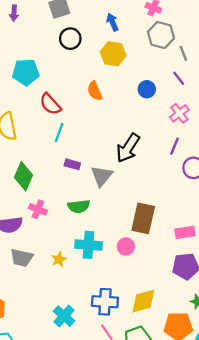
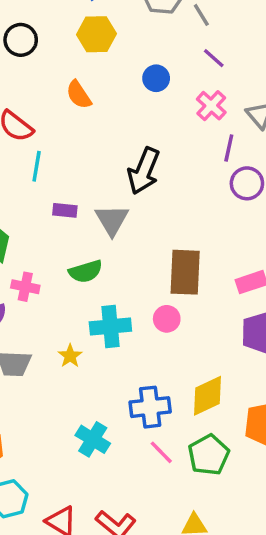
black circle: (70, 39) -> (21, 40), moved
purple line: (179, 78) -> (214, 58), moved
purple line: (175, 146) -> (229, 148), moved

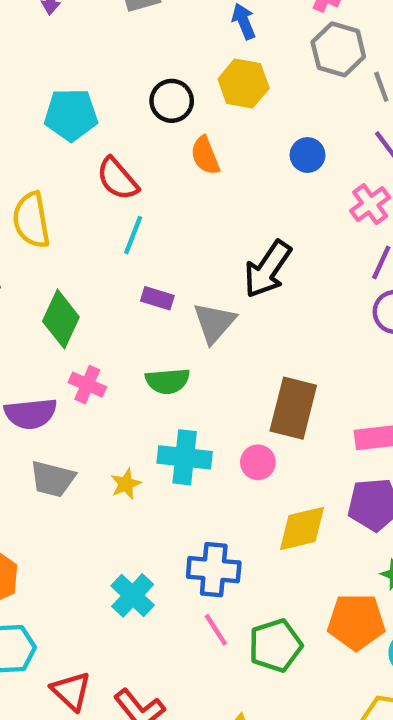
black circle: (21, 40) -> (172, 101), moved
yellow diamond: (207, 396) -> (302, 529), moved

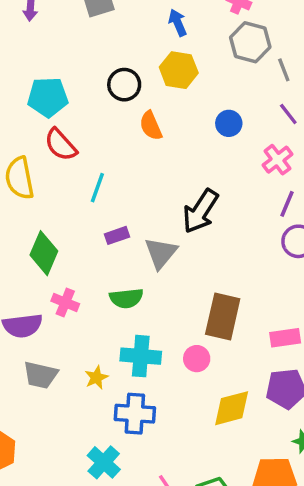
red semicircle: (117, 179) -> (61, 145), moved
purple rectangle: (157, 298) -> (117, 235), turned -35
blue cross: (214, 570) -> (135, 414), moved

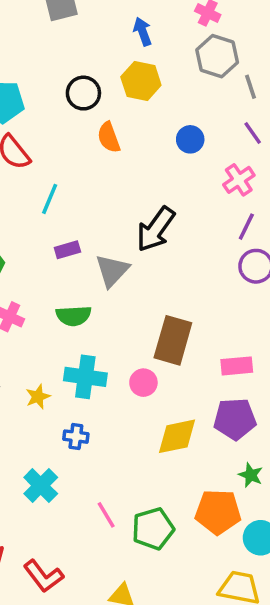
blue cross: (135, 414) -> (76, 437), size x0.6

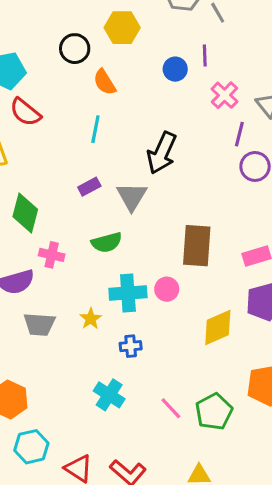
purple line: (253, 133) -> (205, 55), moved, turned 45
cyan line: (50, 199) -> (95, 129), moved
pink circle: (143, 383) -> (167, 289), moved

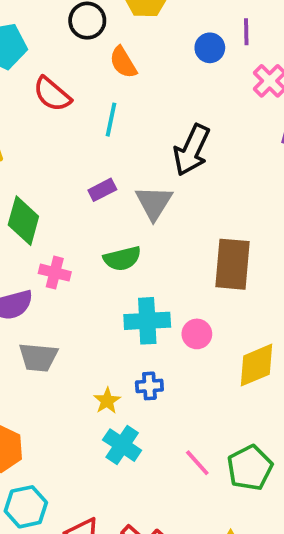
red semicircle: (25, 112) -> (52, 94), moved
pink circle: (167, 289) -> (197, 334), moved
yellow star: (91, 319) -> (107, 401), moved

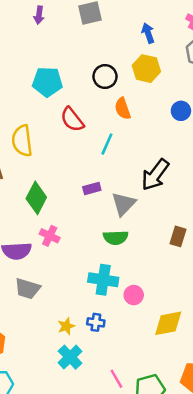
green semicircle: (122, 259) -> (116, 238), moved
brown rectangle: (233, 264) -> (178, 236), moved, size x0.6

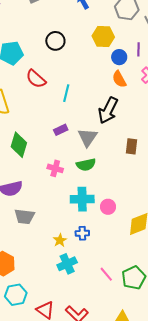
yellow hexagon: (146, 69) -> (103, 36), moved
orange semicircle: (123, 108) -> (119, 79), moved
pink cross: (50, 236) -> (55, 168), moved
brown rectangle: (178, 236) -> (132, 146), moved
cyan cross: (70, 357) -> (67, 264), turned 30

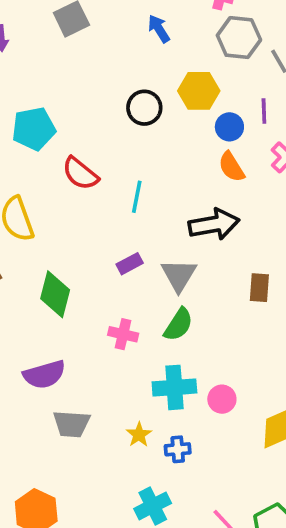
black circle: (55, 41) -> (144, 108), moved
black arrow: (108, 110) -> (214, 224), turned -124
green semicircle: (86, 165) -> (178, 325), turned -42
yellow star: (60, 240) -> (139, 435), moved

